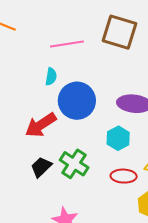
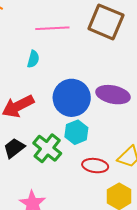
blue circle: (77, 101) -> (72, 98), moved
cyan hexagon: (118, 138) -> (76, 132), moved

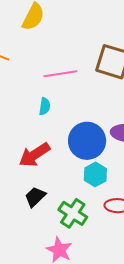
green cross: (47, 148) -> (73, 213), moved

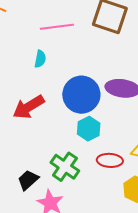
black trapezoid: (35, 197) -> (28, 180), moved

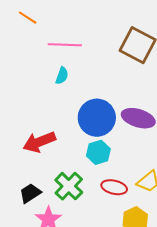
pink line: (57, 27) -> (65, 45), moved
red arrow: (28, 107) -> (39, 142), moved

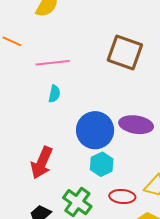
red arrow: (39, 142) -> (42, 163), turned -36

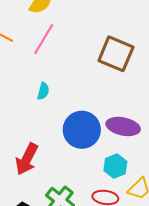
pink line: (53, 63) -> (44, 39), moved, turned -56
cyan hexagon: (102, 164) -> (115, 166), moved

